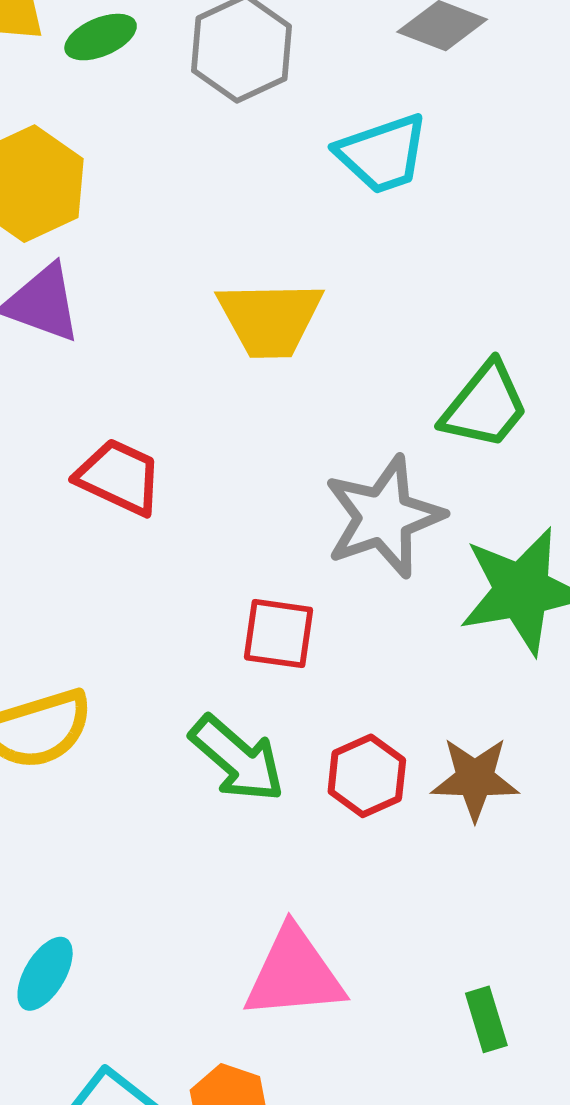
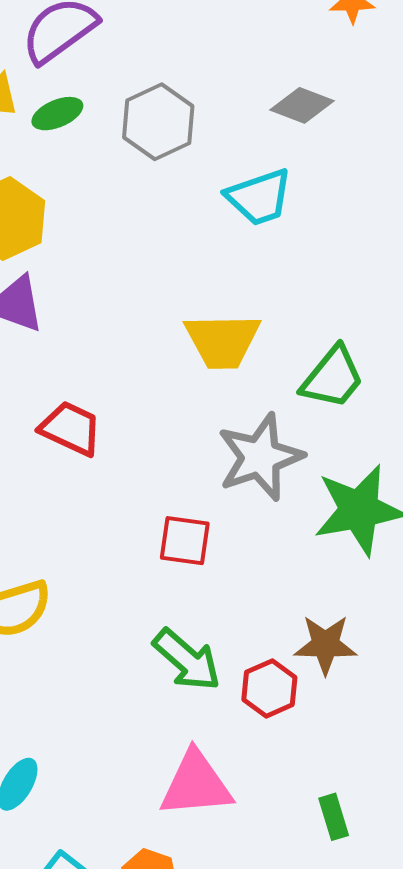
yellow trapezoid: (270, 319) -> (222, 341), moved
green arrow: (237, 759) -> (187, 660), moved
red hexagon: (367, 776) -> (269, 688), moved

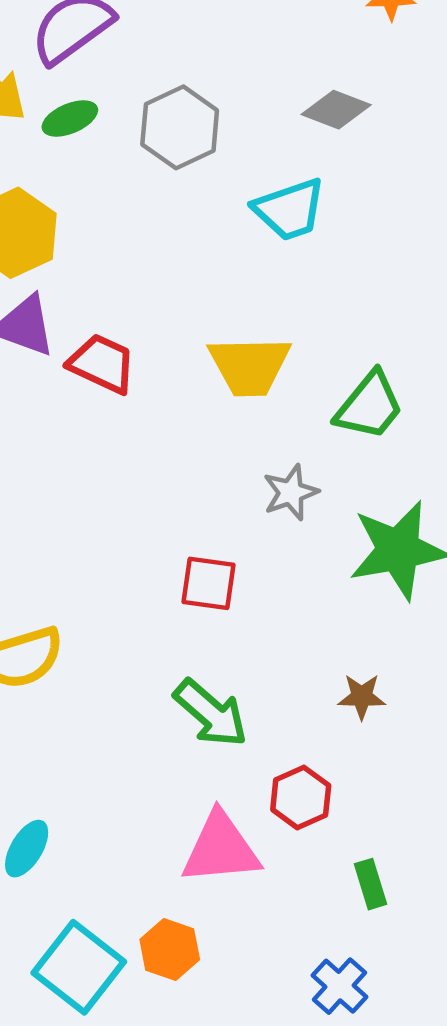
red trapezoid: (71, 429) -> (102, 364), moved
gray star: (260, 457) -> (291, 492), size x0.6
brown star: (325, 645) -> (362, 697), size x0.7
red hexagon: (269, 688) -> (301, 798), moved

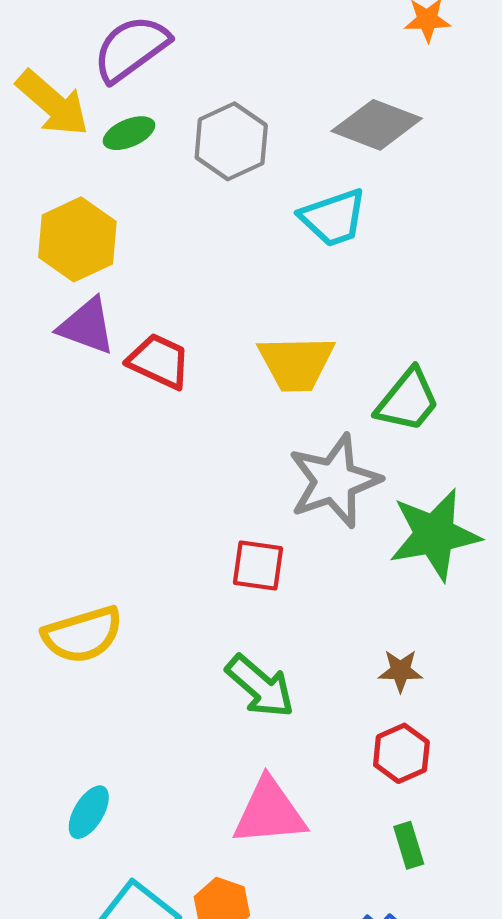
gray diamond: (336, 110) -> (377, 125), size x1.4
gray star: (291, 492) -> (334, 481), size x1.8
red hexagon: (301, 798) -> (401, 753), moved

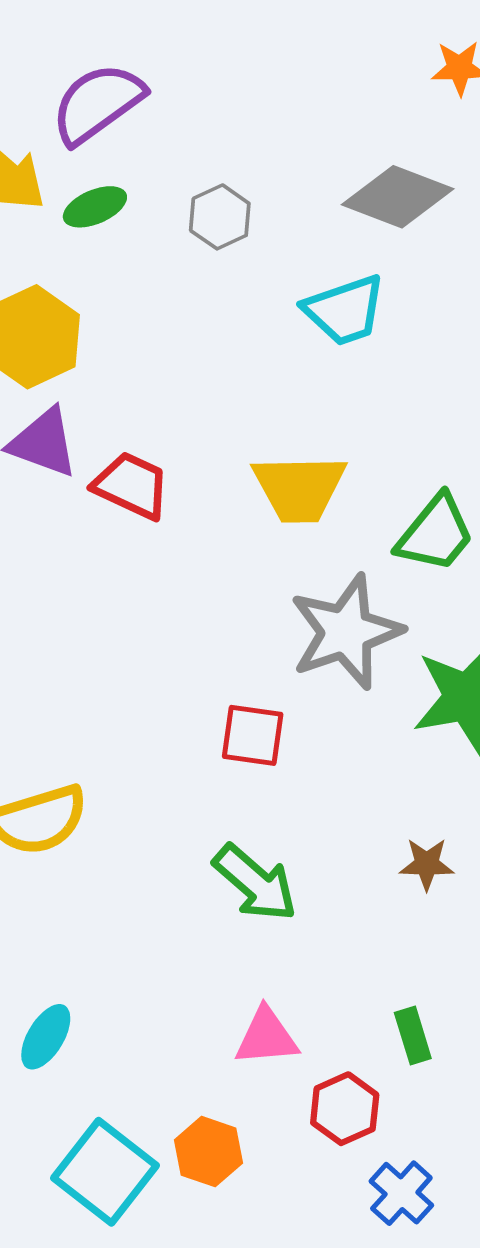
gray hexagon: (231, 141) -> (220, 217), size x0.7
red hexagon: (401, 753) -> (345, 1109), moved
pink triangle: (269, 812) -> (266, 1037), size x0.7
green rectangle: (409, 845) -> (413, 1036), moved

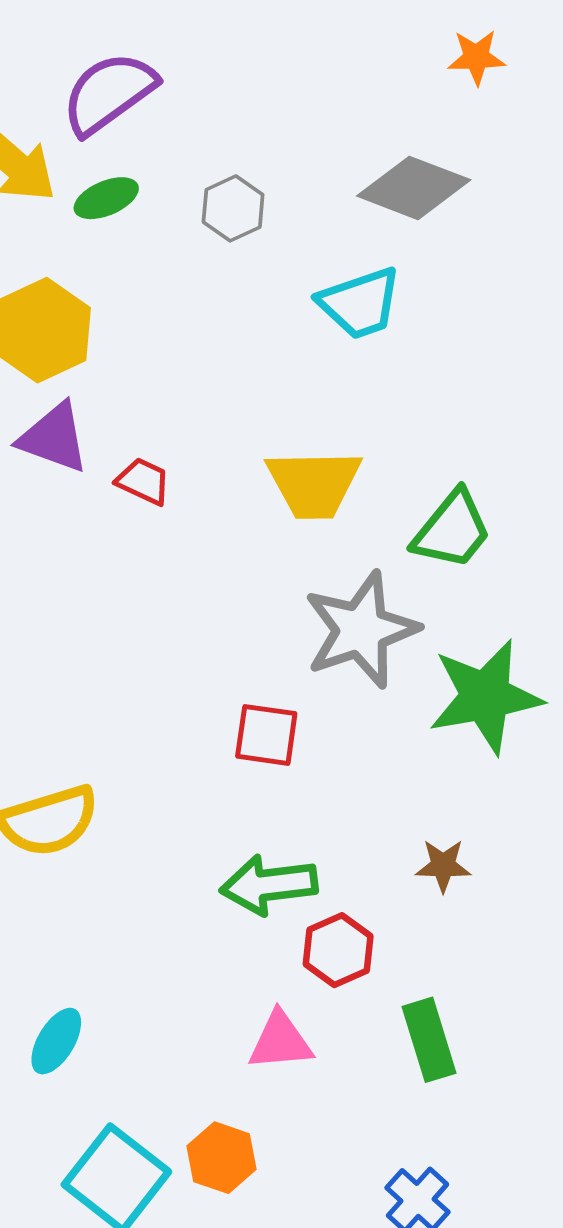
red trapezoid: (132, 486) -> (143, 481), size x0.7
green arrow: (255, 883) -> (269, 885), turned 132
green rectangle: (413, 1036) -> (429, 1040), size x1.4
red hexagon: (345, 1109) -> (338, 950), moved

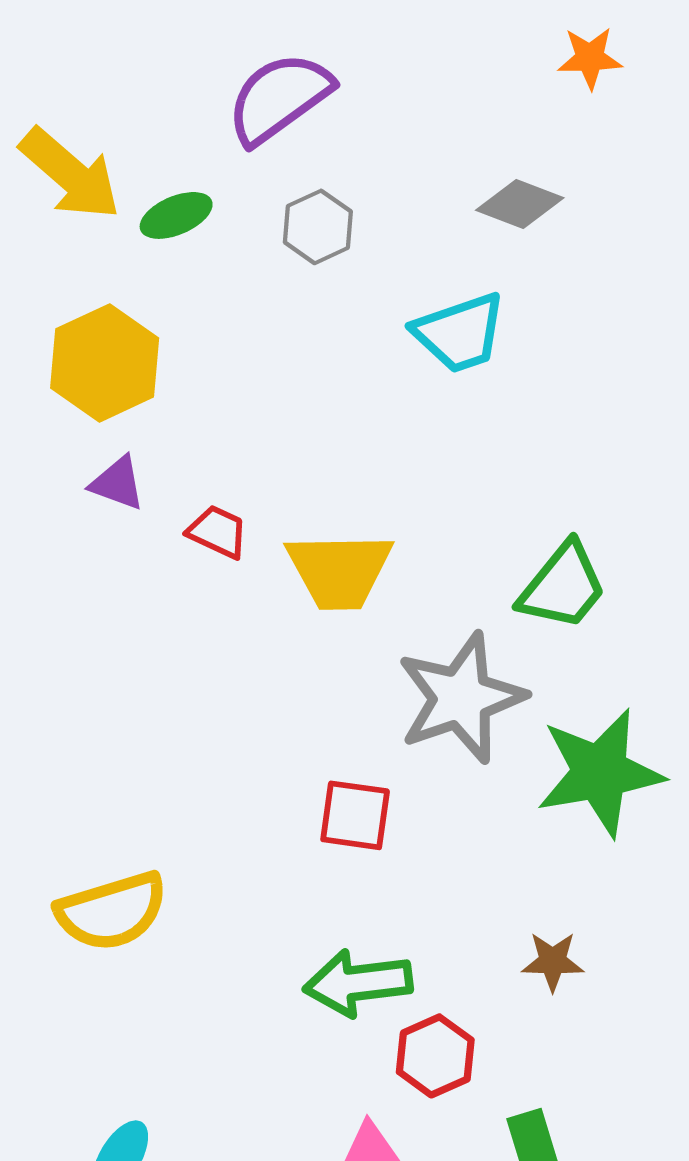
purple semicircle: (109, 93) -> (279, 98), moved
gray diamond: (414, 188) -> (520, 204), size x0.7
purple triangle: (54, 438) -> (117, 483), size x0.7
yellow trapezoid: (314, 484) -> (339, 571), moved

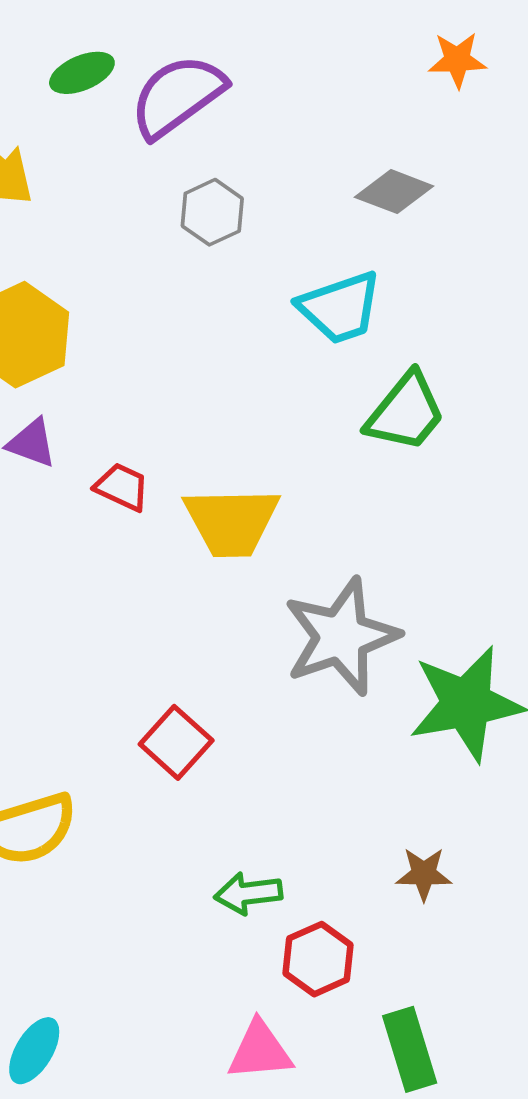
green ellipse: (176, 215) -> (82, 73), moved
green trapezoid: (563, 586) -> (406, 412), moved
red square: (355, 815) -> (176, 742), moved, turned 34
green arrow: (358, 983) -> (248, 893), size x0.7

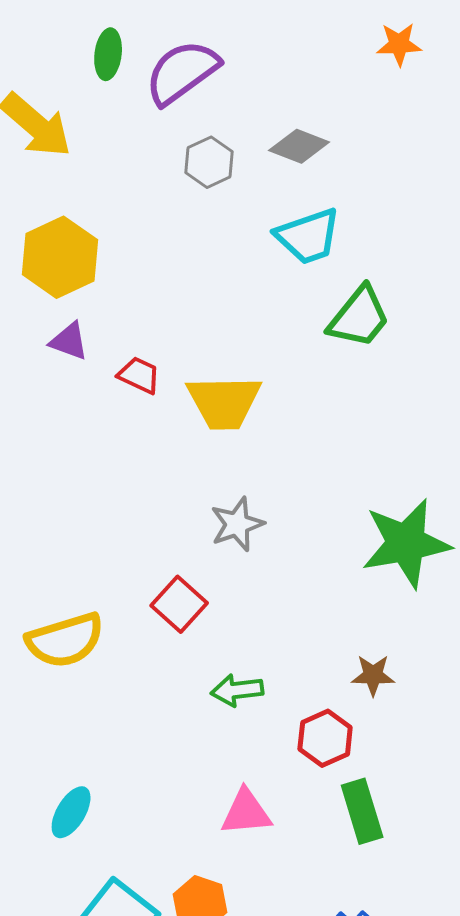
green ellipse: (82, 73) -> (108, 54), turned -60
gray diamond: (394, 192) -> (299, 146), moved
gray star: (341, 637) -> (237, 524), moved, size x0.6
red square: (176, 742) -> (179, 604), moved
red hexagon: (318, 959) -> (325, 738), moved

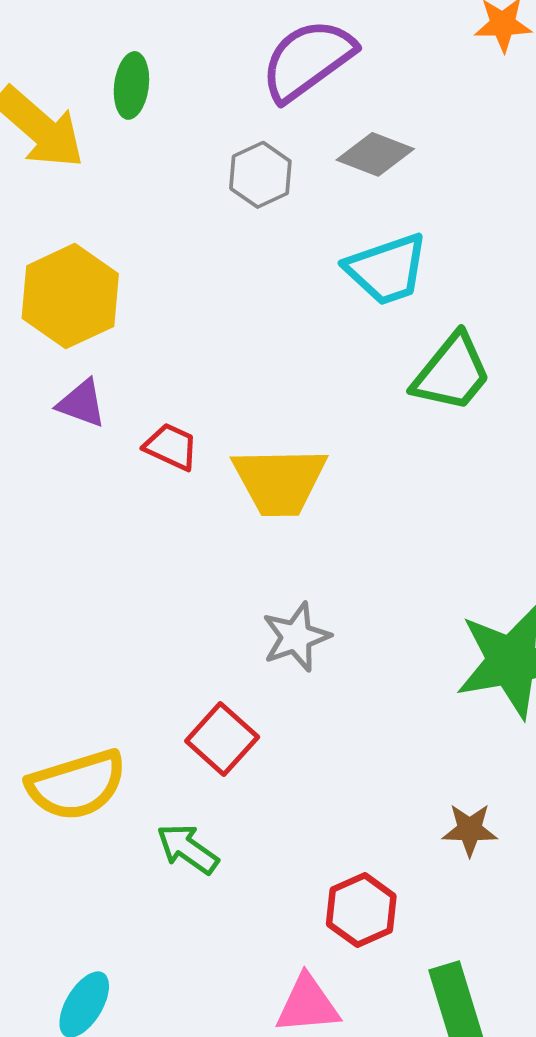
green ellipse: (108, 54) -> (131, 85), moved
purple semicircle: (182, 72) -> (308, 60), moved
green arrow: (237, 690) -> (188, 849), moved, turned 42
red hexagon: (325, 738) -> (361, 910), moved

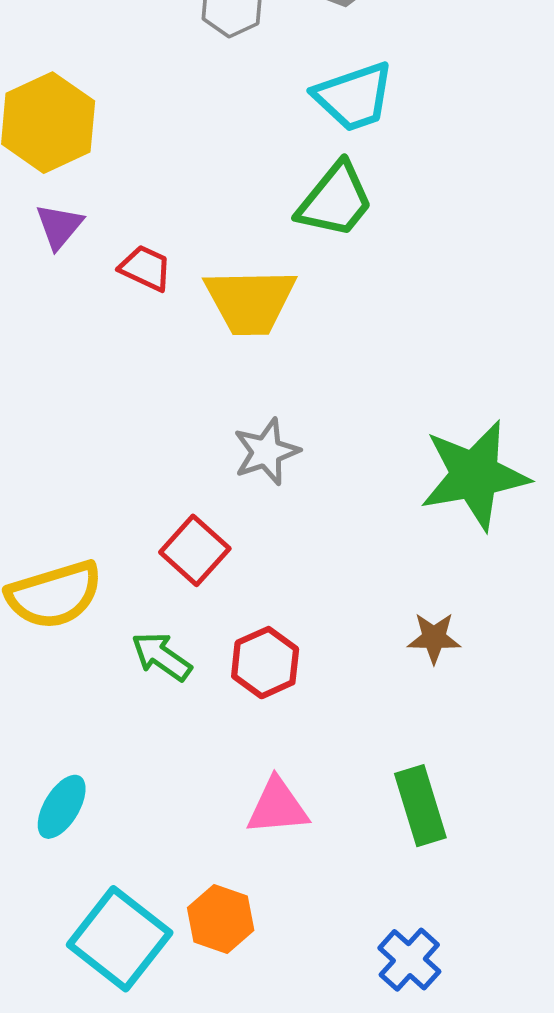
green trapezoid: (452, 373) -> (335, 200), moved
purple triangle: (82, 403) -> (59, 226), turned 50
red hexagon: (361, 910) -> (265, 663), moved

